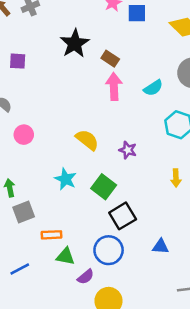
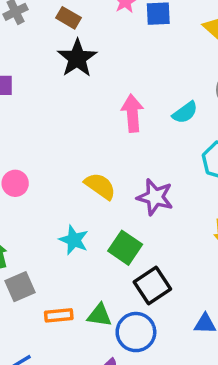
brown rectangle: (110, 59) -> (68, 18), moved
purple star: (128, 150) -> (155, 197), size x1.5
green triangle: (65, 256) -> (99, 315), moved

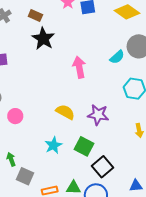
cyan semicircle: (185, 112) -> (117, 57), moved
cyan star: (74, 240) -> (53, 145), turned 30
gray square: (20, 287) -> (25, 176), turned -36

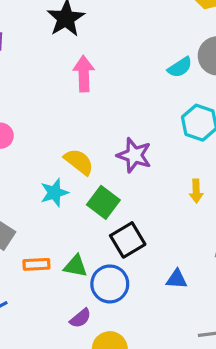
pink arrow: (79, 67) -> (84, 74), moved
yellow semicircle: (65, 112) -> (79, 162), moved

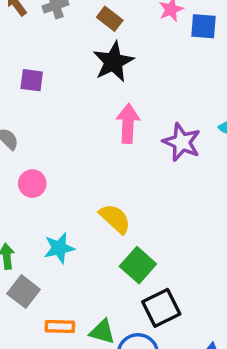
purple star: (134, 155) -> (182, 142), moved
cyan star: (54, 193) -> (59, 248), moved

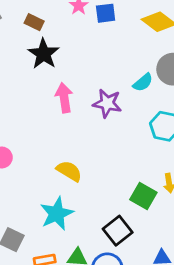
cyan star: (59, 248) -> (57, 214), moved, size x1.4
green square: (138, 265) -> (143, 196), moved

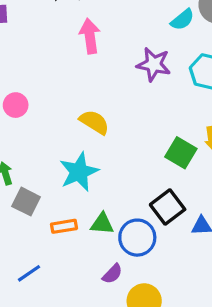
purple star: (107, 103) -> (154, 64), moved
black square: (118, 231) -> (168, 207), moved

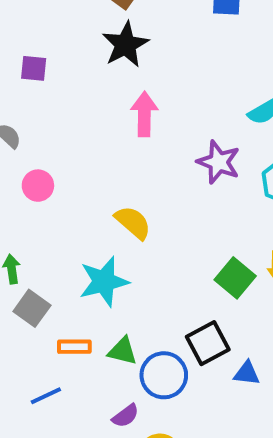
blue line: (29, 273) -> (46, 396), moved

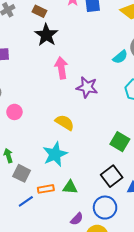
purple star: (219, 162) -> (87, 87), moved
blue circle: (164, 375) -> (105, 208), moved
blue line: (46, 396) -> (26, 201), moved

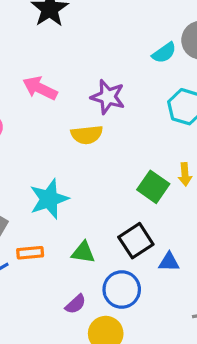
pink arrow: (61, 68) -> (40, 88), moved, turned -60
yellow semicircle: (65, 122) -> (87, 135), moved, turned 138
green triangle: (70, 187) -> (83, 252), moved

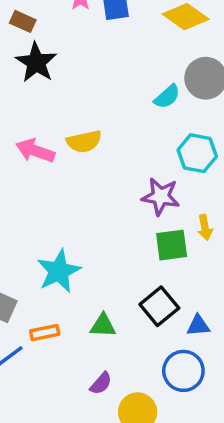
purple star: (108, 97) -> (161, 196), moved
yellow semicircle: (87, 135) -> (84, 142), moved
green square: (153, 187) -> (172, 245), turned -36
blue circle: (122, 290) -> (183, 371), moved

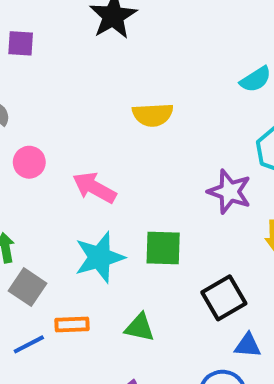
pink arrow: (35, 151) -> (94, 188), moved
green square: (172, 245) -> (163, 248), moved
black square: (159, 306) -> (224, 298), moved

